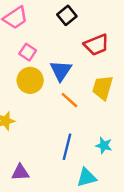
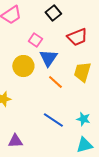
pink square: (28, 52) -> (35, 40), moved
blue line: (67, 147) -> (53, 120), turned -70
cyan triangle: (87, 177) -> (84, 145), moved

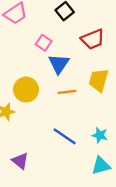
yellow circle: (23, 66) -> (26, 90), moved
orange line: (55, 82) -> (67, 92), turned -49
purple triangle: (15, 141) -> (20, 161), turned 42

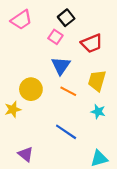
pink square: (44, 43) -> (55, 37), moved
orange line: (67, 92) -> (68, 91), turned 35
cyan star: (100, 135) -> (98, 112), moved

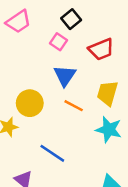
cyan star: (98, 112) -> (109, 129), size x1.5
blue line: (66, 132) -> (52, 153), moved

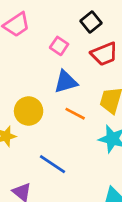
black square: (71, 19) -> (91, 22), moved
blue triangle: (65, 76) -> (66, 82), turned 40

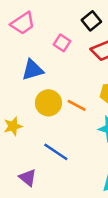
blue triangle: (66, 82) -> (33, 70), moved
yellow circle: (29, 111) -> (48, 103), moved

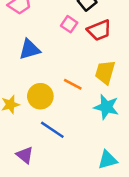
pink square: (62, 43) -> (69, 24), moved
yellow circle: (48, 103) -> (40, 96), moved

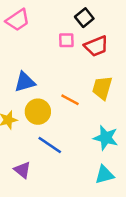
pink square: (69, 24) -> (66, 40), turned -35
blue triangle: (30, 49) -> (25, 82), moved
cyan star: (106, 107) -> (106, 138), moved

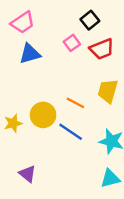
pink square: (66, 40) -> (72, 43), turned -35
blue triangle: (25, 82) -> (30, 54), moved
blue line: (50, 145) -> (71, 132), moved

